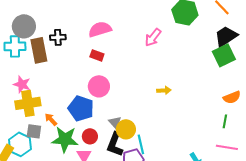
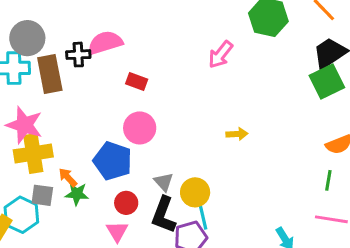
pink semicircle: (100, 29) -> (105, 43), moved
pink star: (22, 84) -> (24, 125), size x1.4
yellow circle: (126, 129) -> (195, 192), moved
green star: (65, 139) -> (77, 194), moved, size x0.6

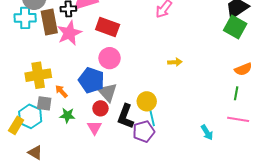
red rectangle: (137, 82) -> (108, 27), size x1.6
green square: (327, 82) -> (235, 27), turned -35
pink star: (24, 125) -> (69, 33), moved, turned 30
gray triangle: (164, 182) -> (108, 92), moved, size x1.5
green star: (77, 194) -> (67, 115), moved

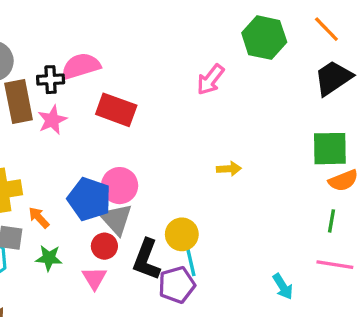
green square: (235, 27) -> (330, 149), moved, turned -30
pink star: (69, 33) -> (52, 120), size x0.7
pink circle: (110, 58) -> (120, 186), moved

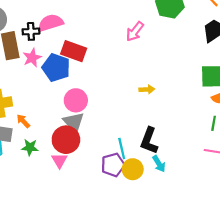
blue pentagon: (89, 199) -> (56, 68), moved
yellow circle: (182, 234) -> (133, 169), moved
red circle: (104, 246) -> (66, 140), size x1.6
black L-shape: (146, 260) -> (149, 141), moved
cyan arrow: (283, 287) -> (159, 164), moved

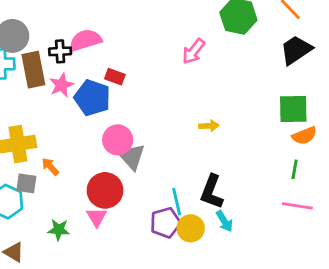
red rectangle: (74, 51) -> (115, 77), size x0.6
gray triangle: (74, 122) -> (132, 157), moved
green star: (30, 147) -> (59, 230), moved

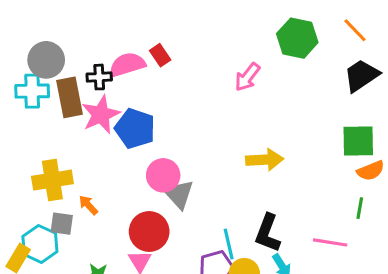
red rectangle: (115, 77) -> (160, 55), moved, turned 36
pink star: (61, 85) -> (101, 114), size x1.4
yellow arrow: (209, 126) -> (265, 160), size x1.6
pink line: (297, 206) -> (330, 242), moved

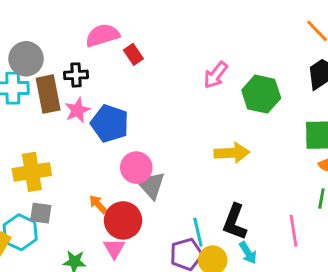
green hexagon: (297, 38) -> (261, 94), moved
pink semicircle: (127, 65) -> (102, 35), moved
pink star: (101, 114) -> (77, 110), size x0.7
orange arrow: (88, 205) -> (98, 204), moved
pink line: (330, 242) -> (294, 231), turned 72

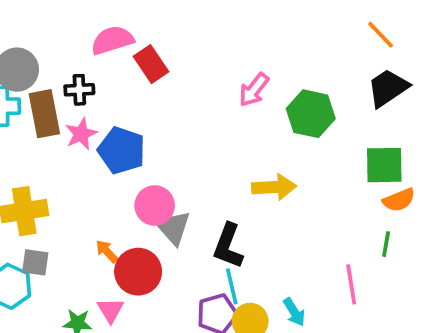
red rectangle: (133, 54) -> (151, 64), size x1.4
black L-shape: (235, 222) -> (228, 246), moved
pink triangle: (114, 248) -> (111, 310), moved

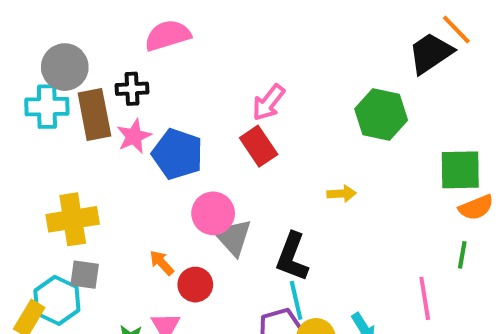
red rectangle: (151, 64) -> (259, 146), moved
black trapezoid: (388, 88) -> (431, 53), moved
pink arrow: (254, 90) -> (268, 103), moved
yellow arrow: (274, 187) -> (342, 194), size x0.6
red circle: (138, 272) -> (195, 285), size x0.7

